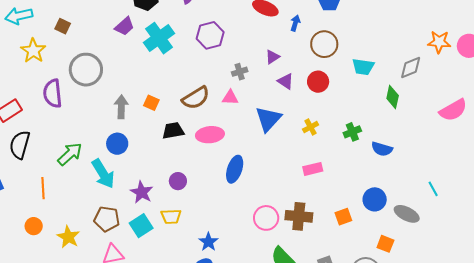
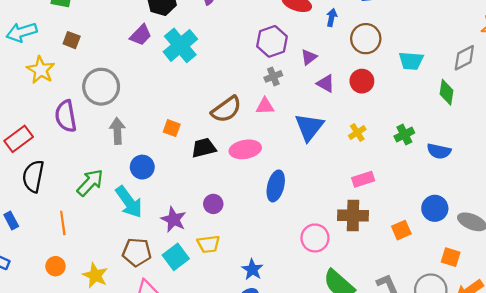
purple hexagon: (210, 35) -> (272, 41), moved
orange square: (151, 103) -> (172, 128), moved
gray arrow: (121, 107) -> (117, 131), moved
brown cross: (299, 216) -> (353, 216), moved

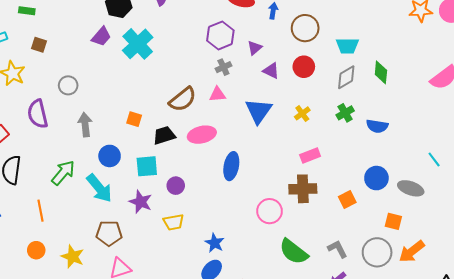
gray diamond: (464, 58) -> (346, 77), moved
gray circle: (101, 87) -> (68, 85), size x0.6
cyan square: (176, 257) -> (147, 166), moved, turned 35

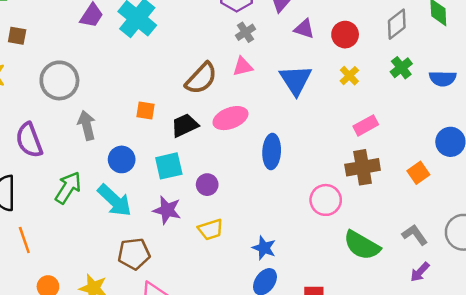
red circle: (304, 67) -> (345, 35), moved
gray circle: (68, 85) -> (59, 80), size x1.6
purple semicircle: (38, 114) -> (29, 140), moved
orange line: (41, 211) -> (24, 240), moved

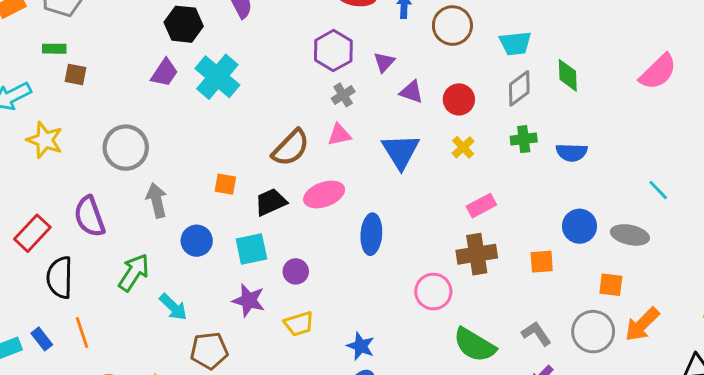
brown square: (17, 36) -> (76, 75), moved
green cross: (401, 68) -> (524, 139), turned 30
orange square: (418, 173) -> (542, 262), turned 30
cyan arrow: (115, 200) -> (173, 307), moved, size x0.7

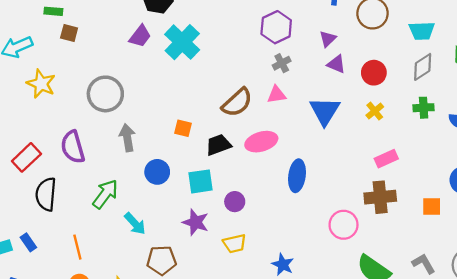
purple triangle: (384, 62) -> (328, 39), moved
orange line: (82, 332) -> (77, 247), moved

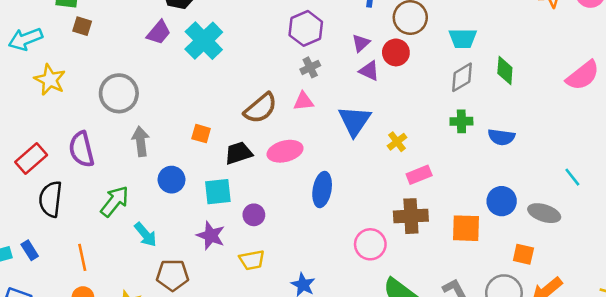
red circle: (374, 73) -> (396, 52), moved
yellow cross: (375, 111) -> (397, 142), moved
orange square: (432, 206) -> (466, 228), size x1.4

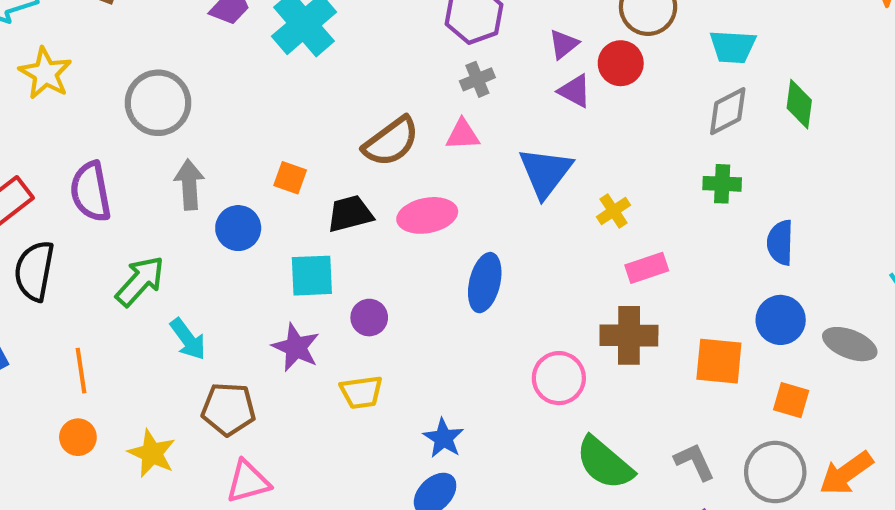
blue semicircle: (501, 137) -> (780, 243), moved, turned 80
blue circle: (171, 180) -> (238, 228), moved
orange square: (523, 254) -> (791, 400), moved

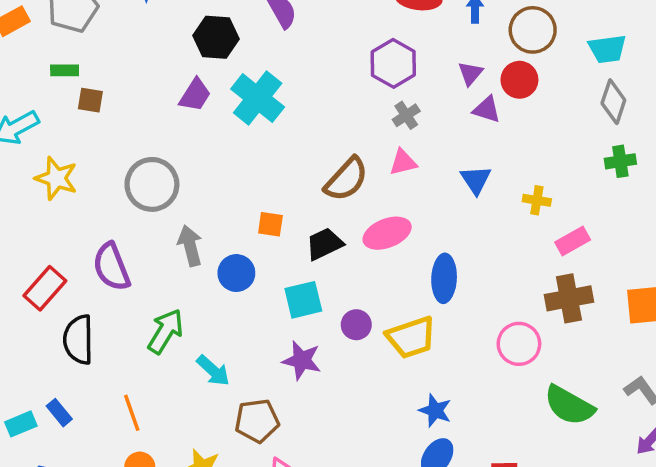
gray diamond: (728, 111) -> (613, 102), turned -33
blue triangle: (545, 172) -> (476, 180), size x0.7
yellow cross: (613, 211) -> (537, 200), turned -36
yellow trapezoid: (361, 392) -> (411, 337), moved, size x1.4

